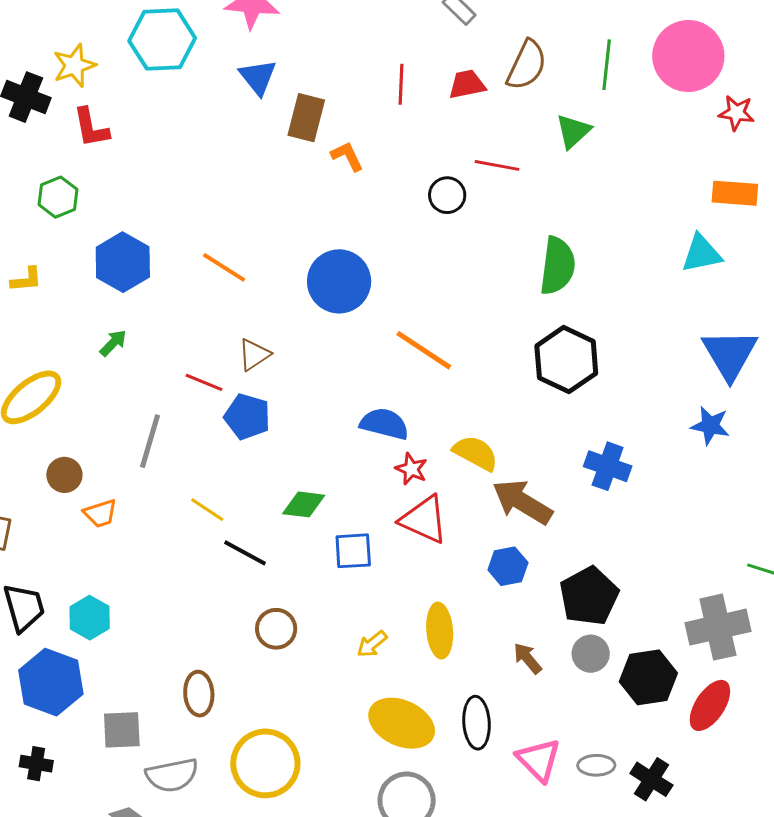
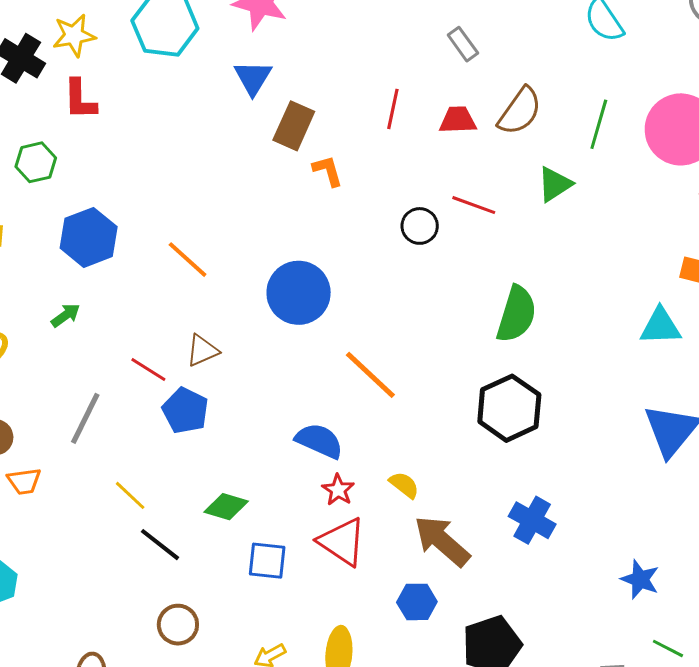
blue star: (710, 426) -> (640, 579), moved
yellow semicircle: (476, 453) -> (404, 485), size x0.7

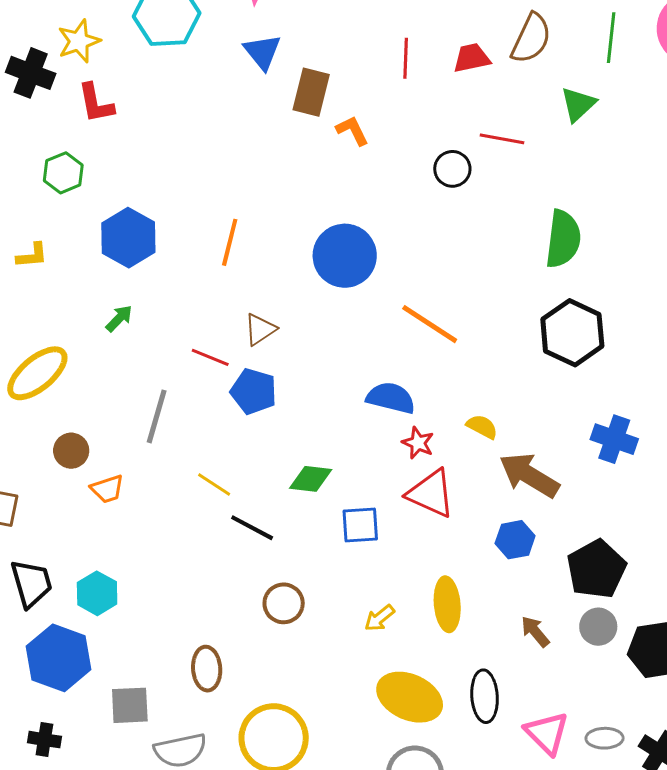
orange line: (188, 260) -> (230, 242), turned 72

